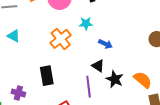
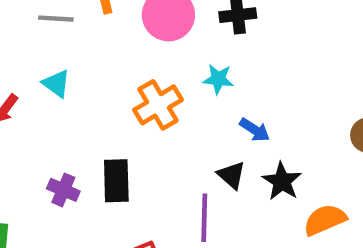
black star: (115, 79) -> (282, 181), moved
orange semicircle: (143, 80) -> (325, 220), turned -72
purple cross: (18, 93) -> (63, 190), moved

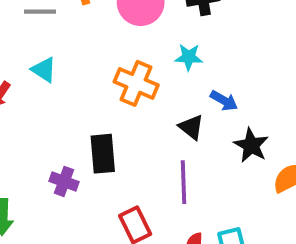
orange cross: (158, 105) -> (136, 83), turned -33
black triangle: (231, 175) -> (191, 127), moved
purple cross: (63, 190) -> (64, 181), moved

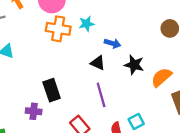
orange cross: (136, 83) -> (58, 29), moved

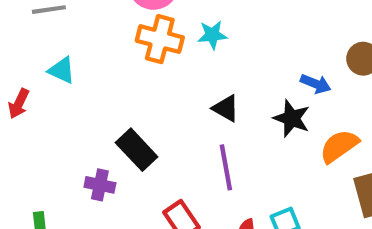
blue arrow: (113, 43) -> (316, 84), moved
black rectangle: (52, 90) -> (137, 150), turned -30

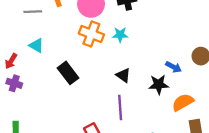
black star: (292, 118) -> (159, 85), turned -30
black rectangle: (137, 150) -> (68, 73), moved
purple cross: (100, 185) -> (14, 83), moved

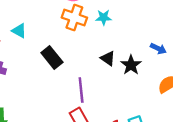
black star: (159, 85) -> (131, 65), moved, turned -30
purple line: (120, 107) -> (81, 90), moved

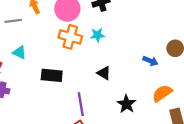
black rectangle: (52, 57) -> (52, 75), turned -42
black star: (131, 65) -> (126, 104), moved

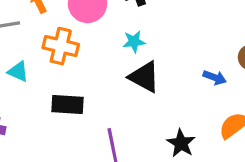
orange cross: (70, 37) -> (61, 46), moved
black triangle: (104, 73) -> (144, 77), moved, size x1.5

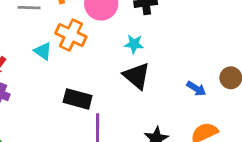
cyan triangle: (18, 72) -> (43, 51), moved
black rectangle: (68, 104) -> (78, 99), moved

